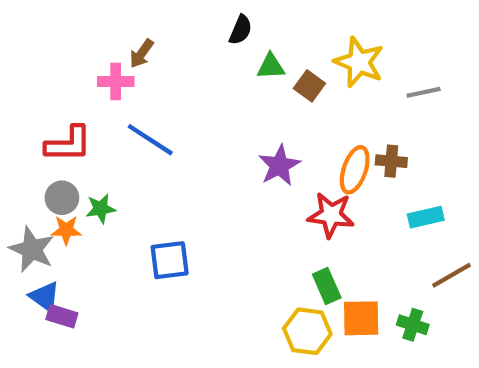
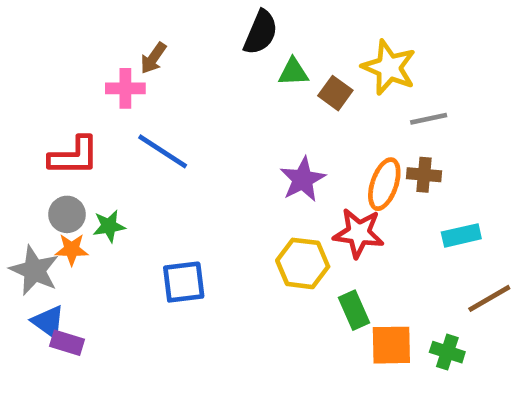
black semicircle: (241, 30) -> (261, 32), size x1.4
gray line: (424, 92) -> (429, 119), moved
yellow hexagon: (307, 331) -> (303, 263), moved

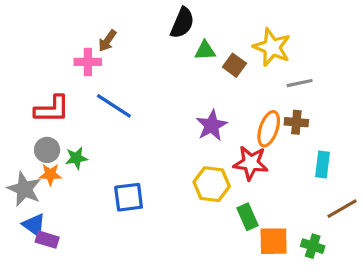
cyan rectangle: (461, 235) -> (322, 165), turned -70

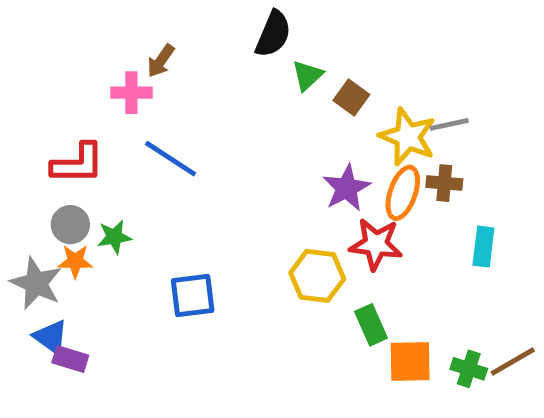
yellow star: (272, 47) -> (408, 137), moved
green triangle: (205, 51) -> (307, 76), turned -40
purple star: (212, 125) -> (347, 188), moved
brown line: (342, 209) -> (513, 361), moved

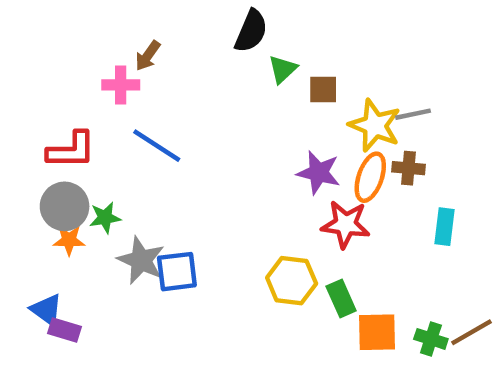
brown square: (351, 98) -> (323, 89), turned -36
purple star: (347, 188) -> (319, 173), turned -30
gray circle: (70, 225) -> (65, 206), size x1.4
yellow hexagon: (317, 276) -> (292, 281), moved
gray star: (36, 283) -> (141, 260), moved

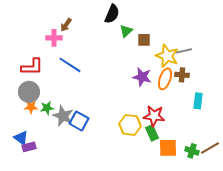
green star: (105, 218) -> (47, 108), moved
red star: (346, 224) -> (154, 116), moved
blue square: (177, 272) -> (79, 121), turned 36
purple rectangle: (65, 330) -> (29, 147), turned -32

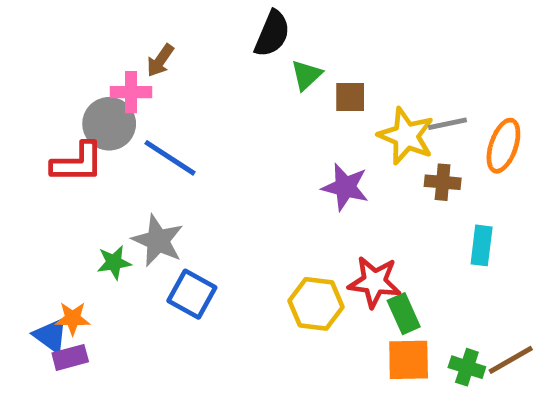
orange ellipse: (165, 79) -> (503, 146), moved
gray circle: (29, 92) -> (109, 124), moved
orange star: (31, 107) -> (73, 318), moved
gray star: (63, 116) -> (158, 241), moved
green rectangle: (152, 133) -> (404, 314), moved

